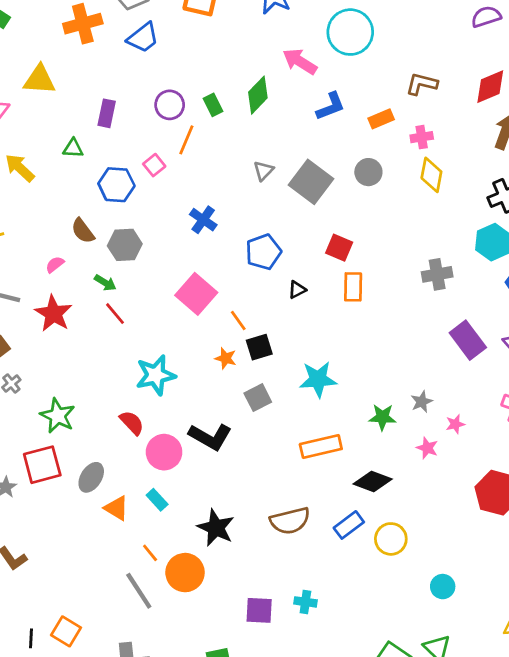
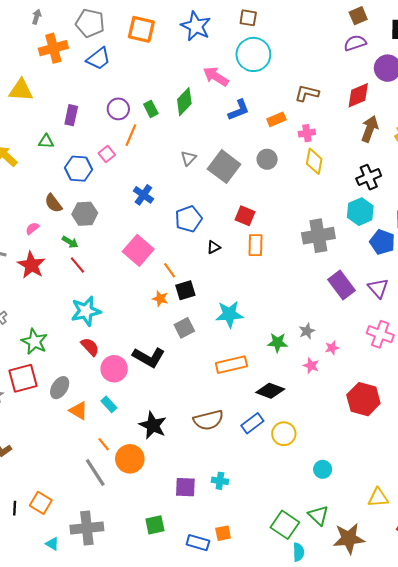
gray cross: (437, 274) -> (318, 236), size x1.4
cyan star: (156, 375) -> (86, 311), moved

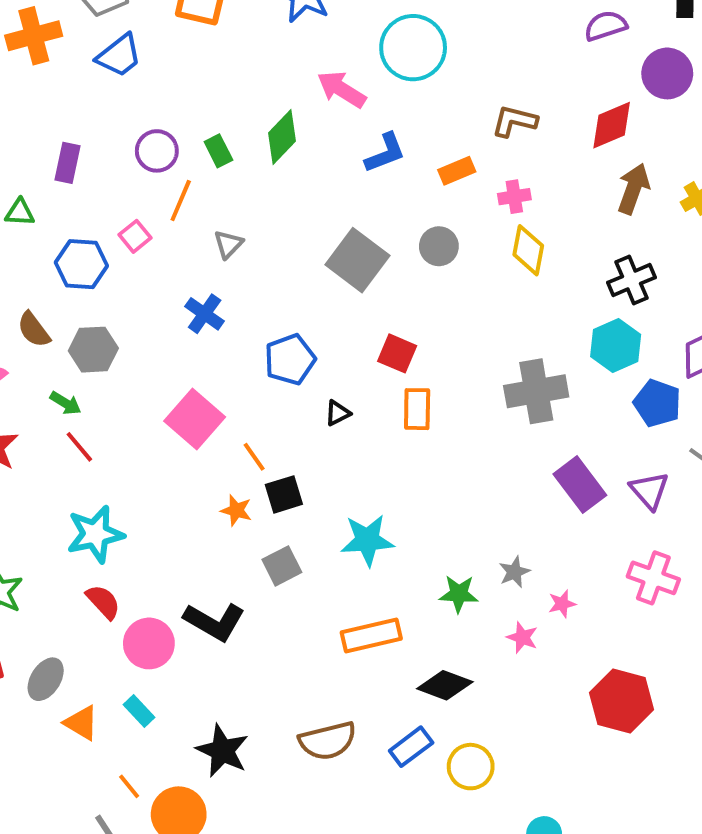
gray triangle: (188, 158) -> (228, 244), moved

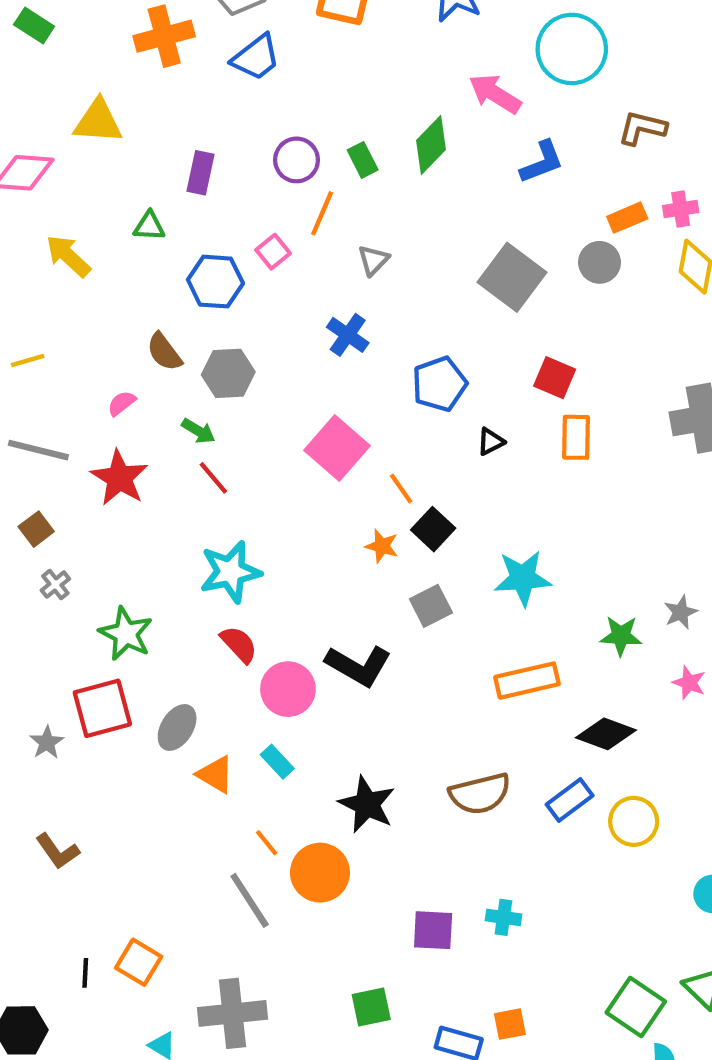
brown L-shape: (514, 121) -> (642, 128), moved
orange rectangle: (457, 171) -> (627, 218), moved
black square: (284, 494) -> (433, 529), turned -30

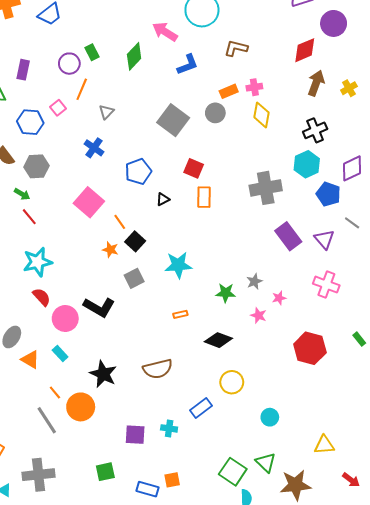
green rectangle: (363, 160) -> (92, 52), moved
orange rectangle: (527, 681) -> (180, 314), size x0.5
blue rectangle: (570, 800) -> (201, 408), moved

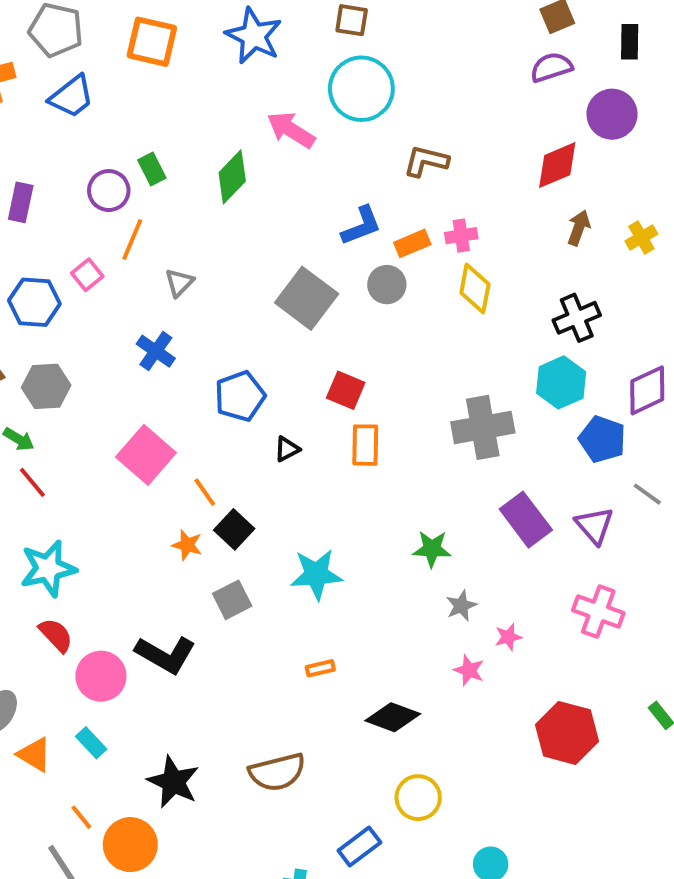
blue L-shape: (188, 65) -> (361, 226), moved
brown arrow: (316, 83) -> (579, 228), size x0.7
green star: (226, 293) -> (432, 549), moved

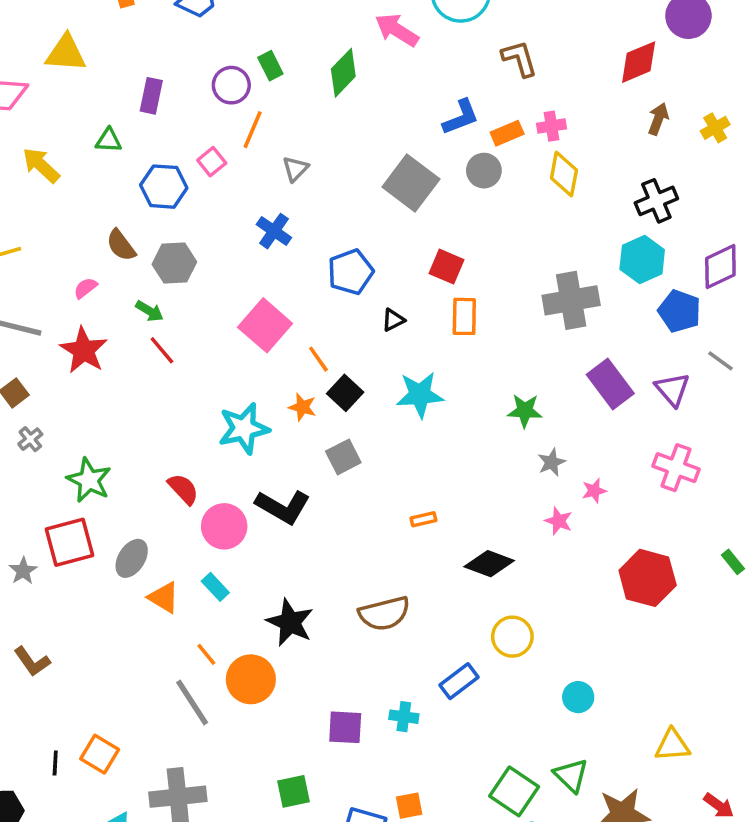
brown L-shape: (426, 161) -> (519, 58), turned 60
cyan star: (48, 568) -> (244, 428), moved
cyan star: (316, 574) -> (420, 395), moved

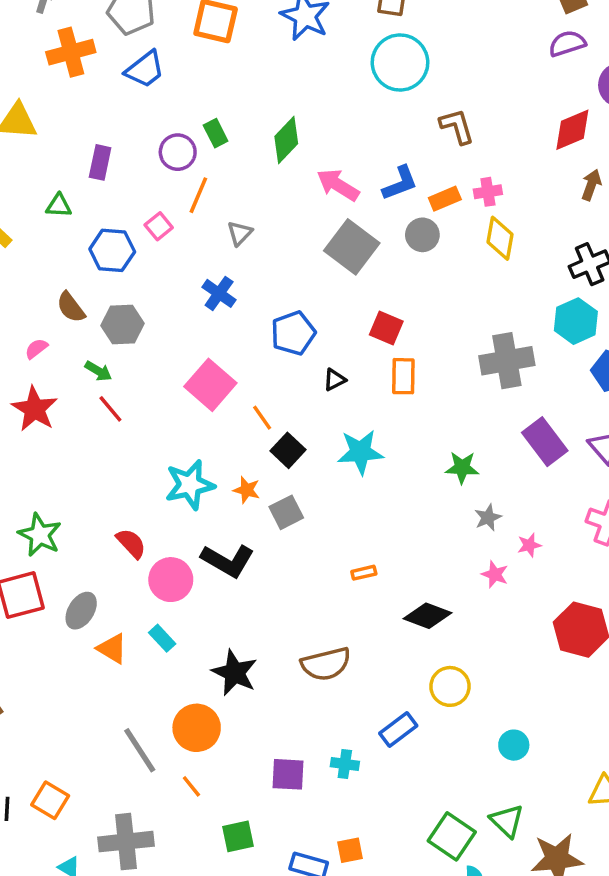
pink arrow: (397, 30) -> (338, 185), moved
orange star: (302, 407) -> (247, 490), moved
orange line: (206, 654) -> (191, 786), moved

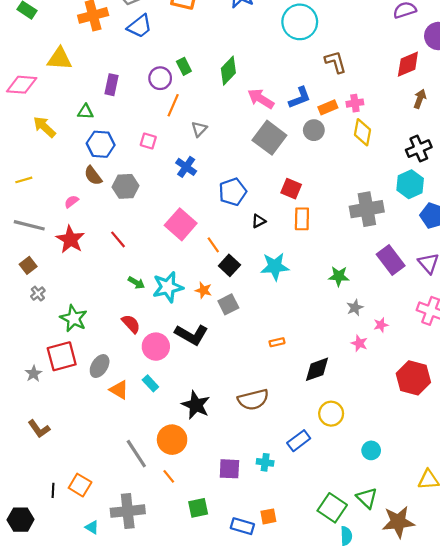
pink square: (159, 226) -> (148, 141), moved, turned -35
blue hexagon: (112, 250) -> (101, 144), moved
green arrow: (98, 371) -> (136, 283), moved
black diamond: (428, 616) -> (317, 369), turned -40

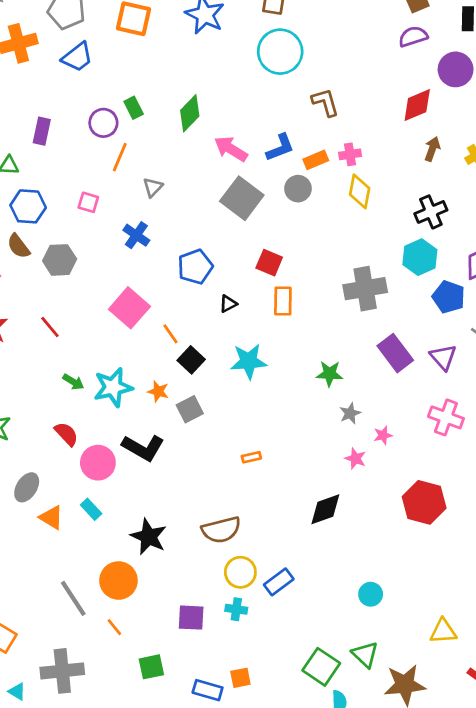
black diamond: (317, 369) -> (325, 509), moved
yellow circle: (331, 414) -> (240, 572), moved

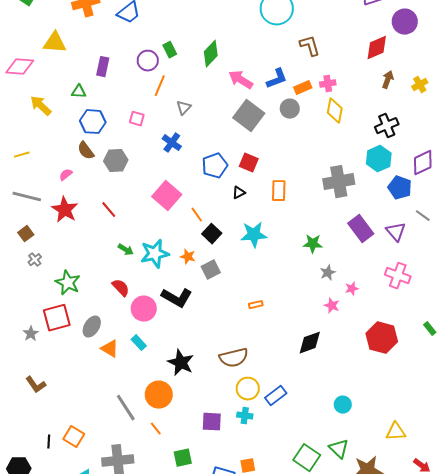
red square: (269, 263) -> (249, 163), moved

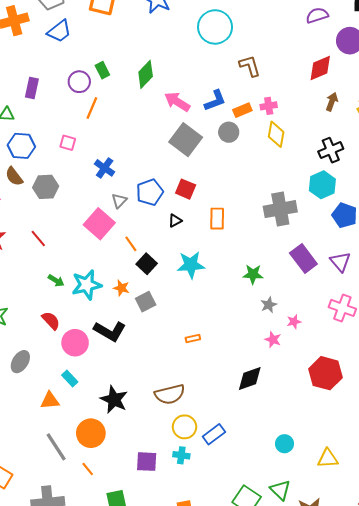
gray triangle: (184, 108) -> (119, 201), moved
orange triangle: (110, 349) -> (50, 401), moved, turned -36
yellow triangle: (396, 432) -> (328, 458), moved

